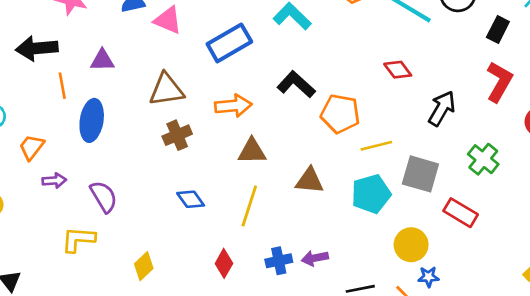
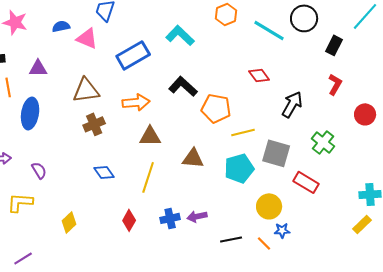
red L-shape: (499, 82) -> (335, 84), size x0.7
purple semicircle: (104, 197) -> (39, 170), size x0.7

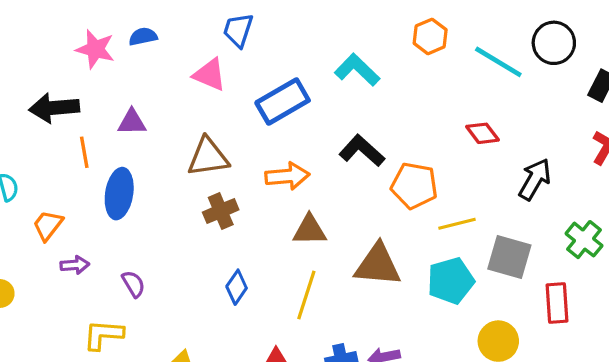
blue semicircle: (61, 26) -> (143, 36), moved
brown triangle: (193, 158) -> (378, 265), size x1.4
blue diamond: (104, 172) -> (237, 287), turned 70
red rectangle: (306, 182) -> (557, 303), turned 55

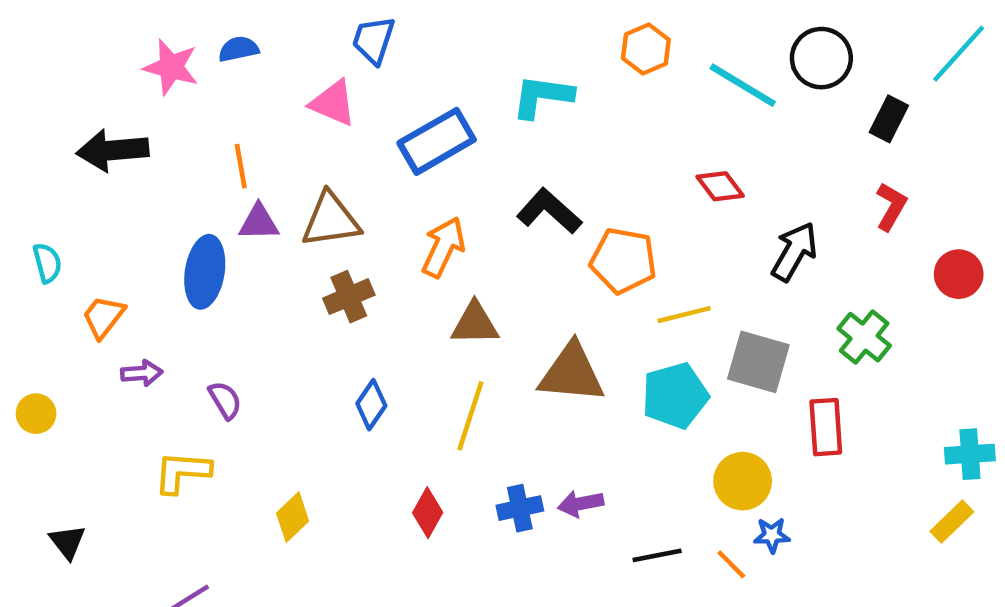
cyan L-shape: (357, 70) -> (542, 96), turned -36
purple triangle: (132, 122) -> (259, 222), moved
orange line: (84, 152) -> (241, 166), moved
orange arrow: (287, 176) -> (443, 247), turned -60

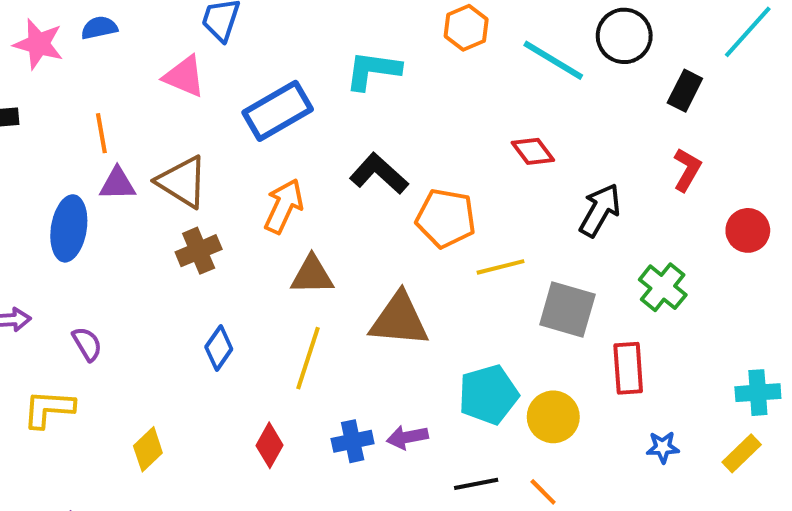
brown triangle: (331, 220) -> (182, 182), turned 40
cyan pentagon: (675, 396) -> (488, 395), moved
blue star: (772, 535) -> (663, 447), moved

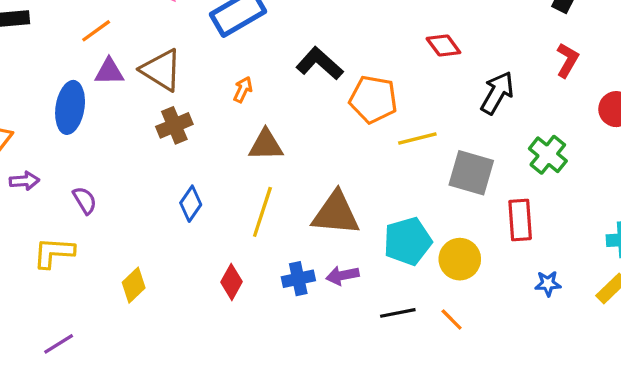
orange line: (101, 133) -> (96, 31), turned 64
orange arrow: (284, 206) -> (243, 90), size x0.6
brown triangle: (399, 320) -> (336, 213), moved

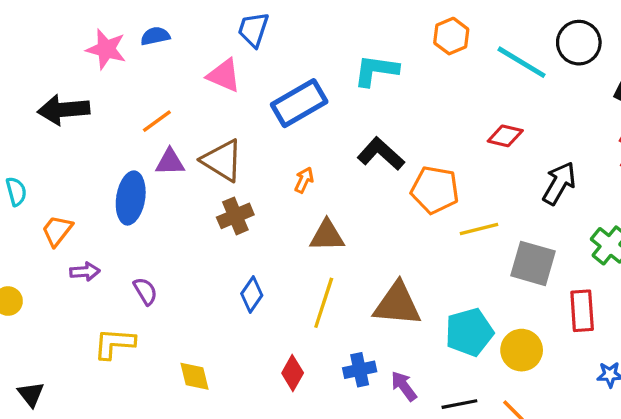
red diamond: (443, 45) -> (505, 136), turned -40
purple arrow: (342, 275) -> (404, 386), moved, turned 64
yellow diamond: (134, 285) -> (194, 376), turned -60

